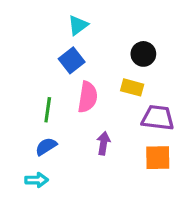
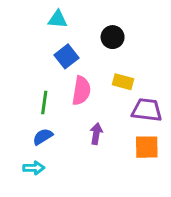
cyan triangle: (78, 25) -> (58, 19), moved, turned 42
black circle: (143, 54) -> (113, 37), moved

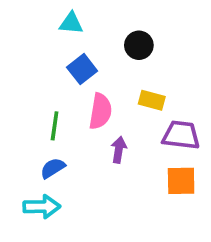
purple arrow: (96, 134) -> (119, 150), moved
cyan arrow: (34, 168) -> (42, 207), size x1.4

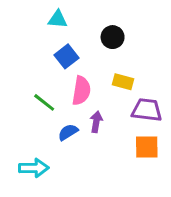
green line: (55, 126) -> (44, 102), turned -60
blue semicircle: (53, 168) -> (68, 132), moved

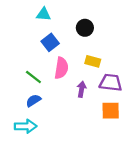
purple arrow: (96, 122) -> (82, 89), moved
blue semicircle: (68, 132) -> (33, 100), moved

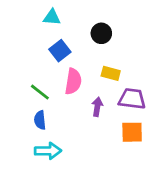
blue semicircle: (33, 100) -> (40, 120), turned -64
cyan arrow: (26, 126) -> (48, 151), moved

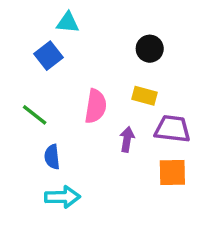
black circle: (101, 33) -> (150, 49), moved
blue square: (60, 51) -> (49, 56), moved
green line: (40, 92) -> (35, 115), moved

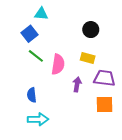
green line: (35, 115) -> (36, 56), moved

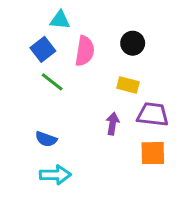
pink semicircle: (58, 64) -> (85, 51), moved
blue semicircle: (32, 95) -> (46, 139), turned -64

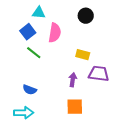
black circle: (133, 43) -> (86, 16), moved
orange square: (153, 153) -> (75, 107), moved
cyan arrow: (55, 175) -> (24, 113), moved

